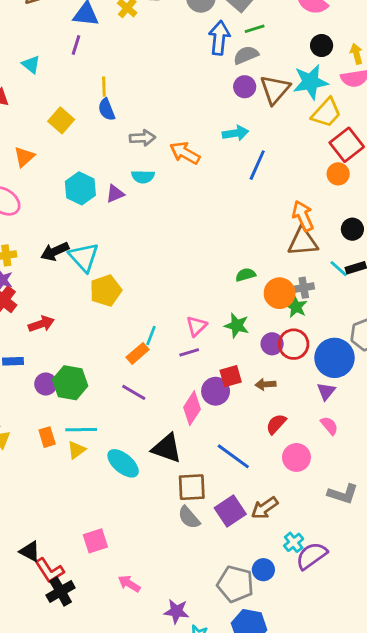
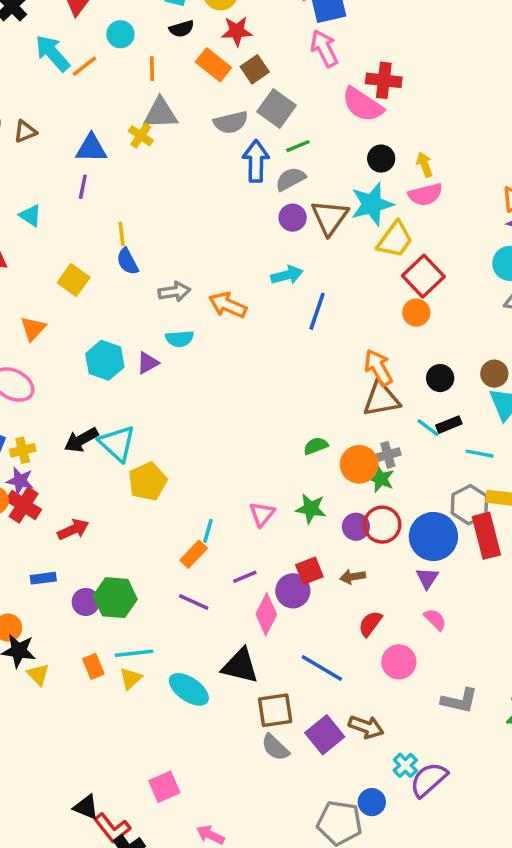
purple line: (189, 352) -> (245, 577), moved
brown arrow: (265, 508) -> (366, 727), turned -120

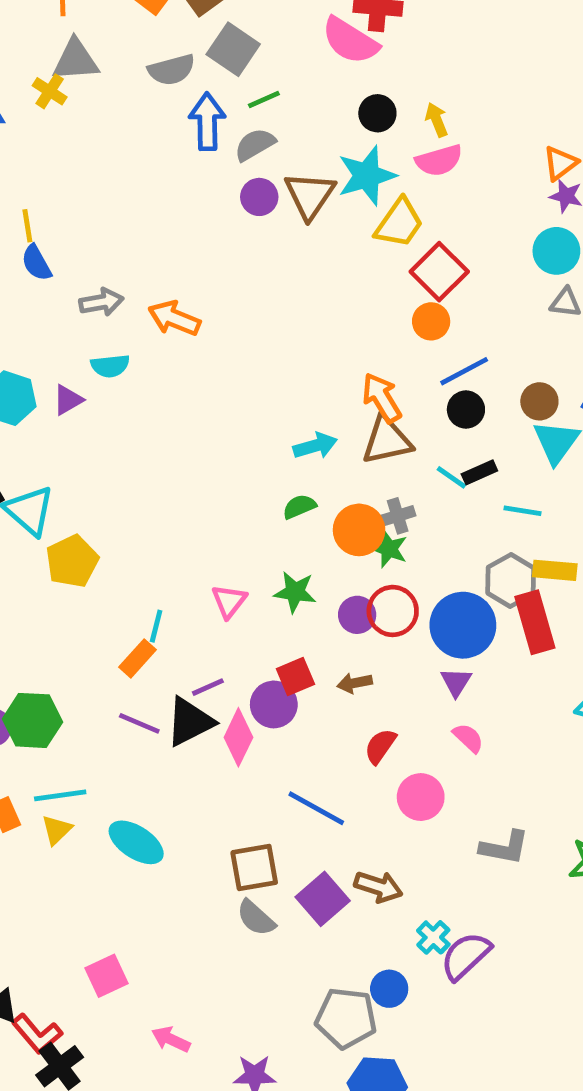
cyan arrow: (287, 275) -> (315, 446), moved
blue line: (317, 311) -> (464, 371), moved, turned 45
black triangle: (240, 666) -> (190, 722), moved, turned -39

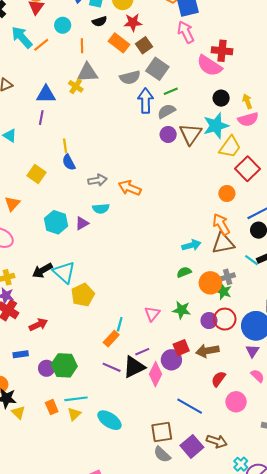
orange circle: (431, 321) -> (227, 193), moved
brown arrow: (355, 683) -> (207, 351), size x1.5

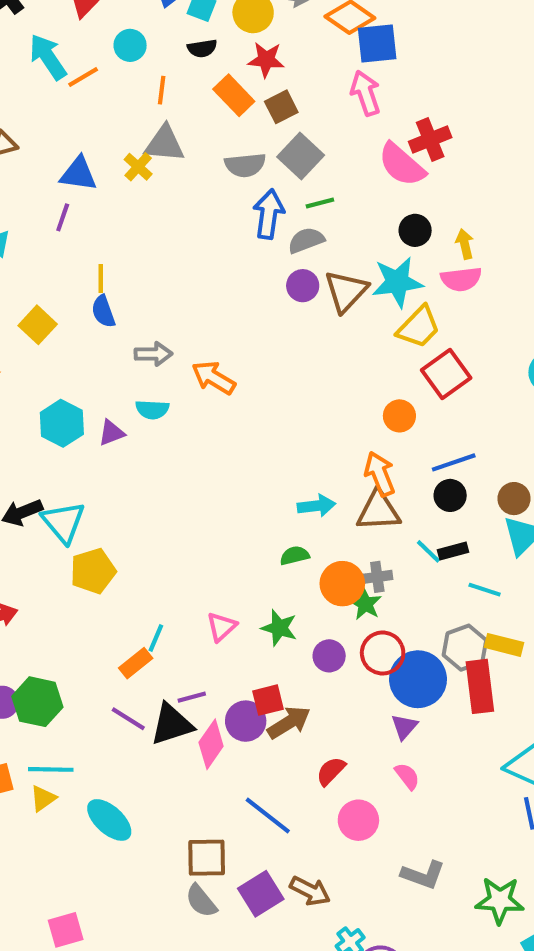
red cross: (222, 51) -> (430, 140), turned -36
red circle: (225, 319) -> (383, 653), moved
brown arrow: (207, 351) -> (289, 722), moved, turned 150

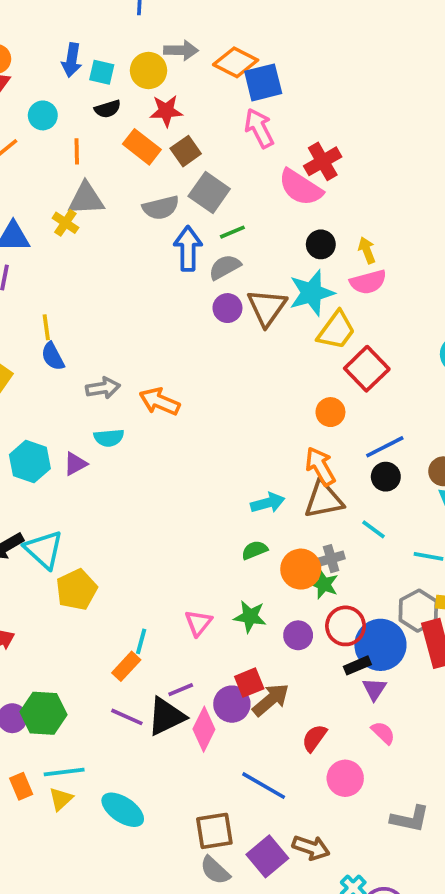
black rectangle: (453, 551) -> (357, 665), moved

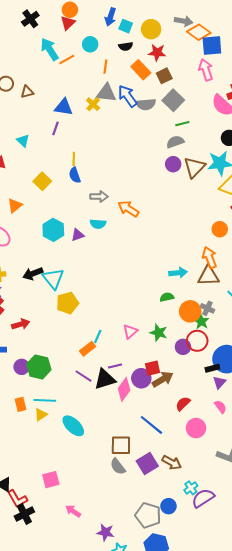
gray arrow: (181, 50) -> (184, 21), moved
blue arrow: (188, 249) -> (128, 96), moved, turned -45
gray cross: (331, 559) -> (207, 308), turned 32
red circle: (346, 626) -> (197, 341), moved

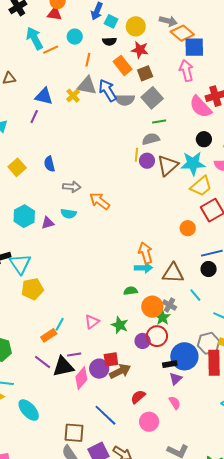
red triangle: (68, 23) -> (54, 14), turned 49
yellow line: (74, 159) -> (136, 155), moved
orange arrow: (210, 258) -> (146, 253), moved

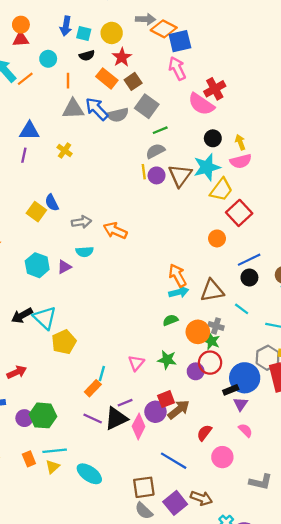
red star: (140, 50) -> (122, 57), turned -30
yellow cross: (73, 96) -> (65, 150), moved
yellow square: (17, 167) -> (36, 212), moved

